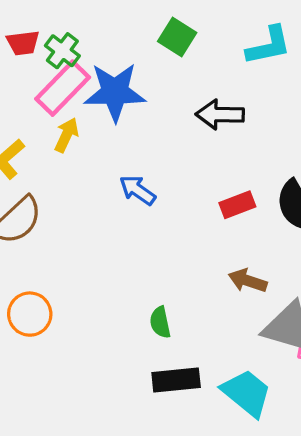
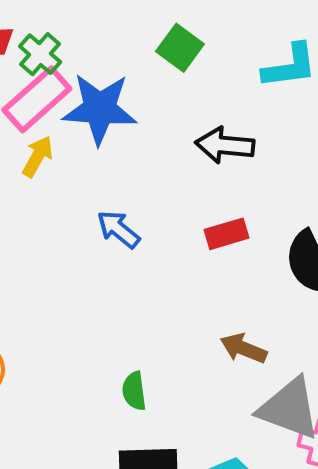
red rectangle: (237, 205) -> (227, 234), moved

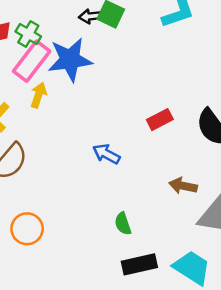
black arrow: (225, 145) -> (91, 16), moved, size x0.7
blue arrow: (118, 229) -> (106, 154), moved

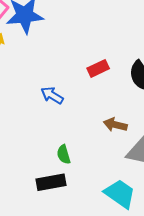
black rectangle: (139, 264) -> (51, 182), moved

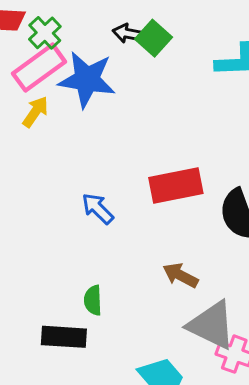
red rectangle: (98, 68) -> (176, 185), size x1.6

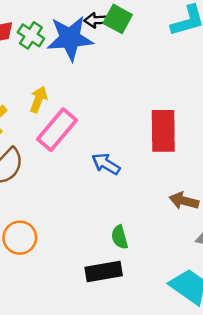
pink rectangle: (39, 68) -> (57, 130), moved
blue star: (87, 79) -> (70, 38), moved
red rectangle: (176, 185) -> (163, 131), turned -66

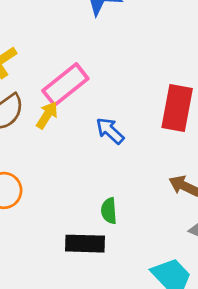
yellow arrow: (38, 99) -> (47, 115), moved

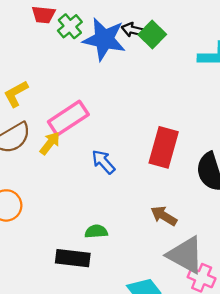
green semicircle: (109, 211) -> (96, 231), turned 85

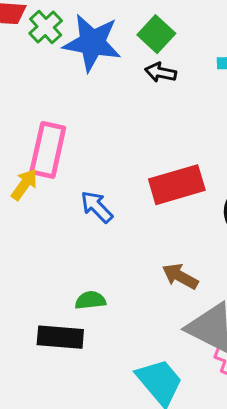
black arrow: (133, 30) -> (161, 72), moved
pink rectangle: (68, 118) -> (48, 150), turned -42
red rectangle: (164, 147) -> (177, 185), turned 60

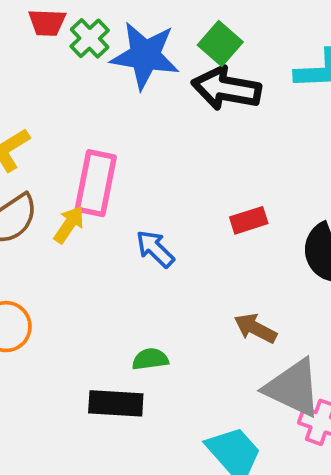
black arrow: (161, 72) -> (226, 89), size x1.8
red rectangle: (177, 185) -> (249, 220), size x0.6

